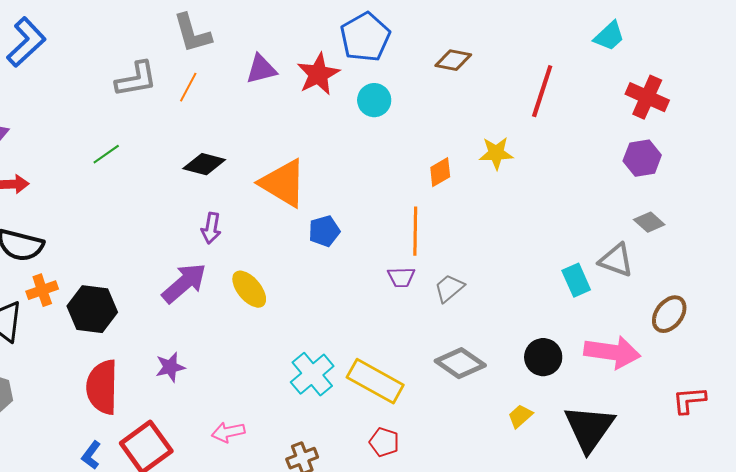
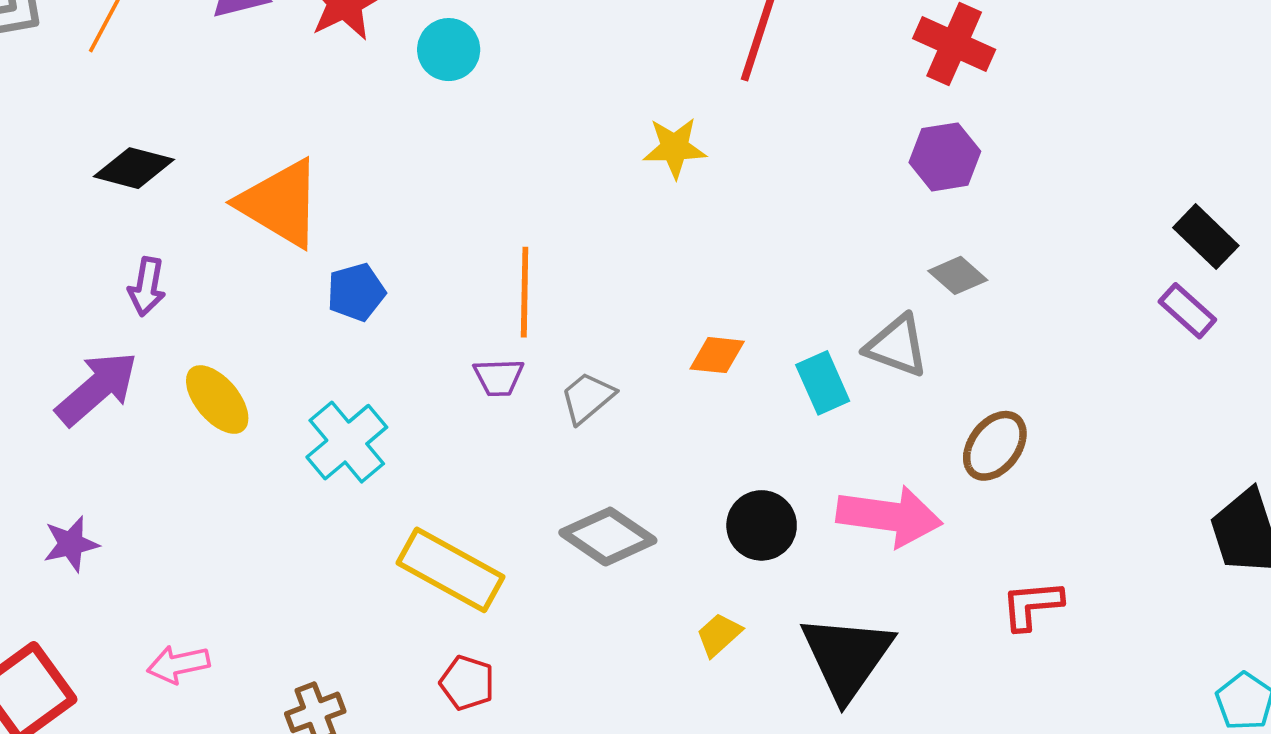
orange diamond: (440, 172) -> (717, 355), moved, turned 36
cyan cross: (312, 374) -> (347, 442), moved

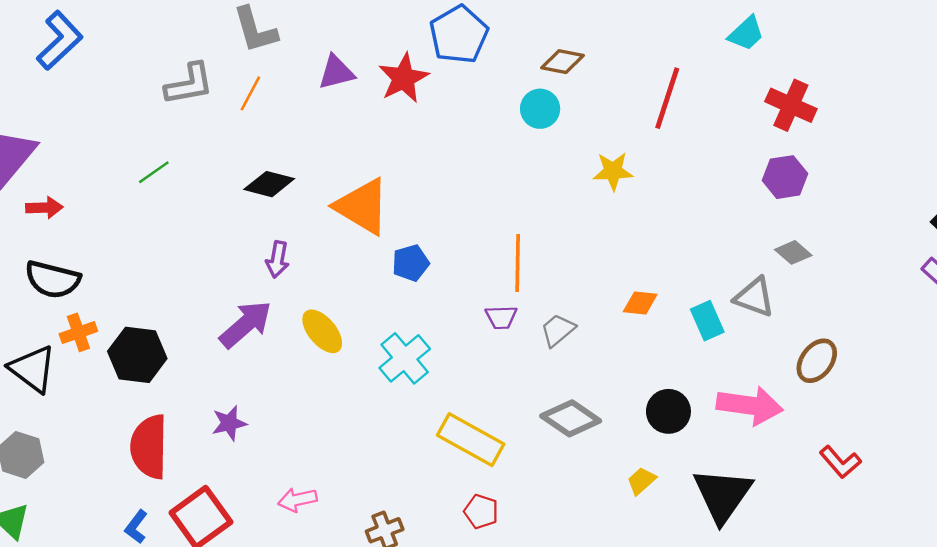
cyan circle: (449, 50) -> (540, 109), moved
red L-shape: (1032, 605) -> (840, 462), turned -126

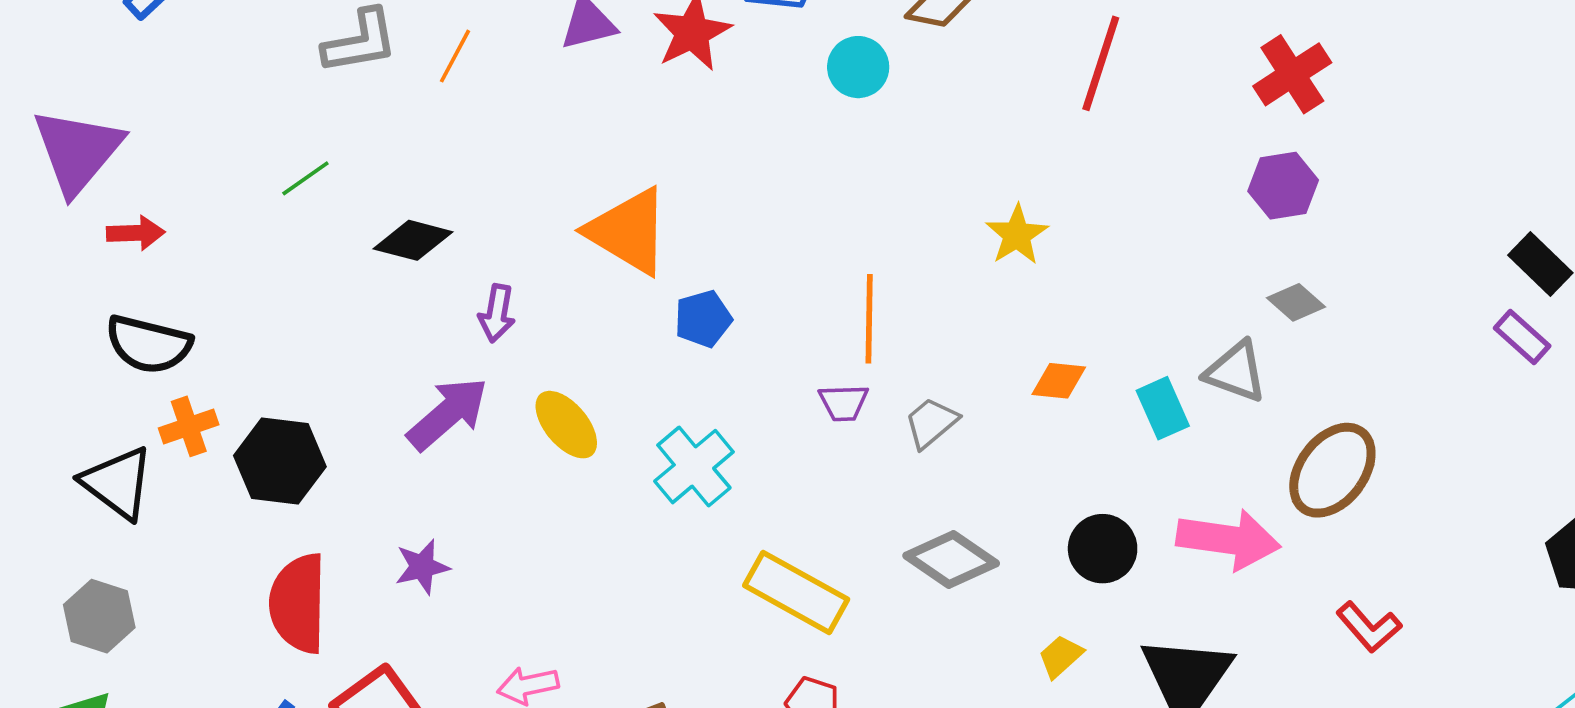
red cross: (791, 105) -> (1292, 74), turned 33
cyan circle: (540, 109) -> (858, 67), moved
yellow star: (613, 171) -> (1017, 235), moved, turned -30
black diamond: (269, 184) -> (413, 240), moved
brown ellipse: (817, 361) -> (1332, 470), size x1.4

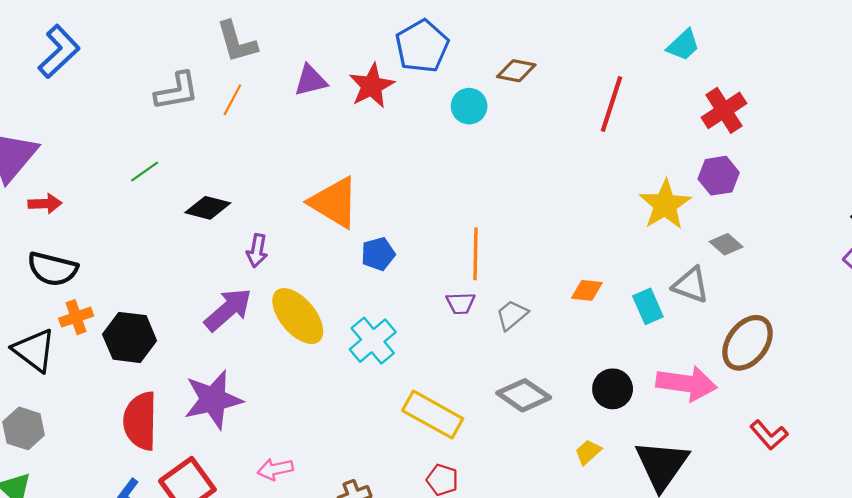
yellow star: (1017, 235) -> (665, 205), moved, size x1.4
yellow ellipse: (566, 425) -> (298, 316), size x1.4
purple star: (422, 567) -> (213, 400), size x1.8

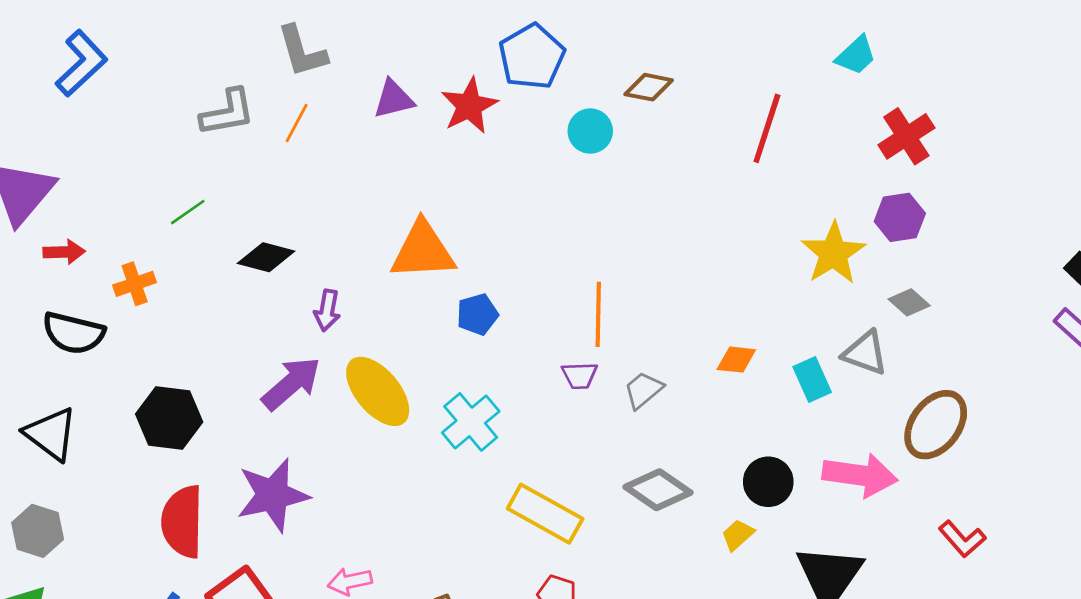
orange triangle: (334, 203) -> (423, 251), turned -34
orange cross: (76, 317) -> (135, 284), moved
yellow trapezoid: (588, 452) -> (738, 535), moved

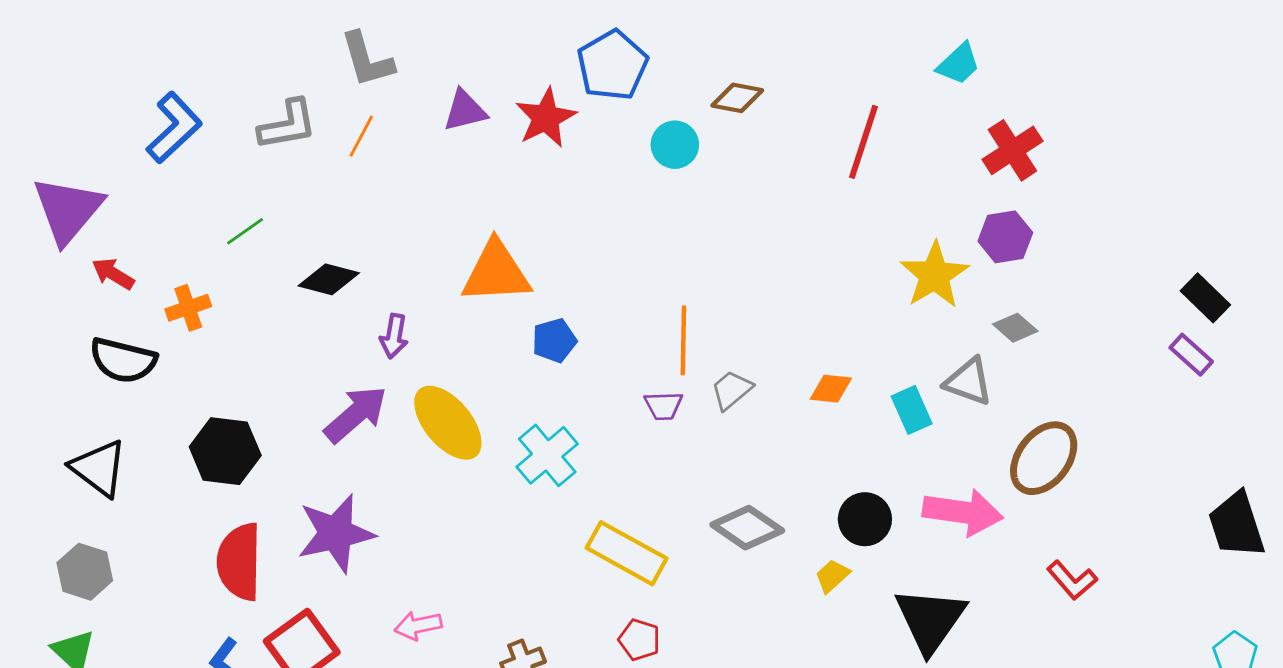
blue L-shape: (81, 63) -> (174, 128), moved
red arrow: (64, 252) -> (113, 274), turned -147
gray trapezoid: (643, 390) -> (732, 390), moved

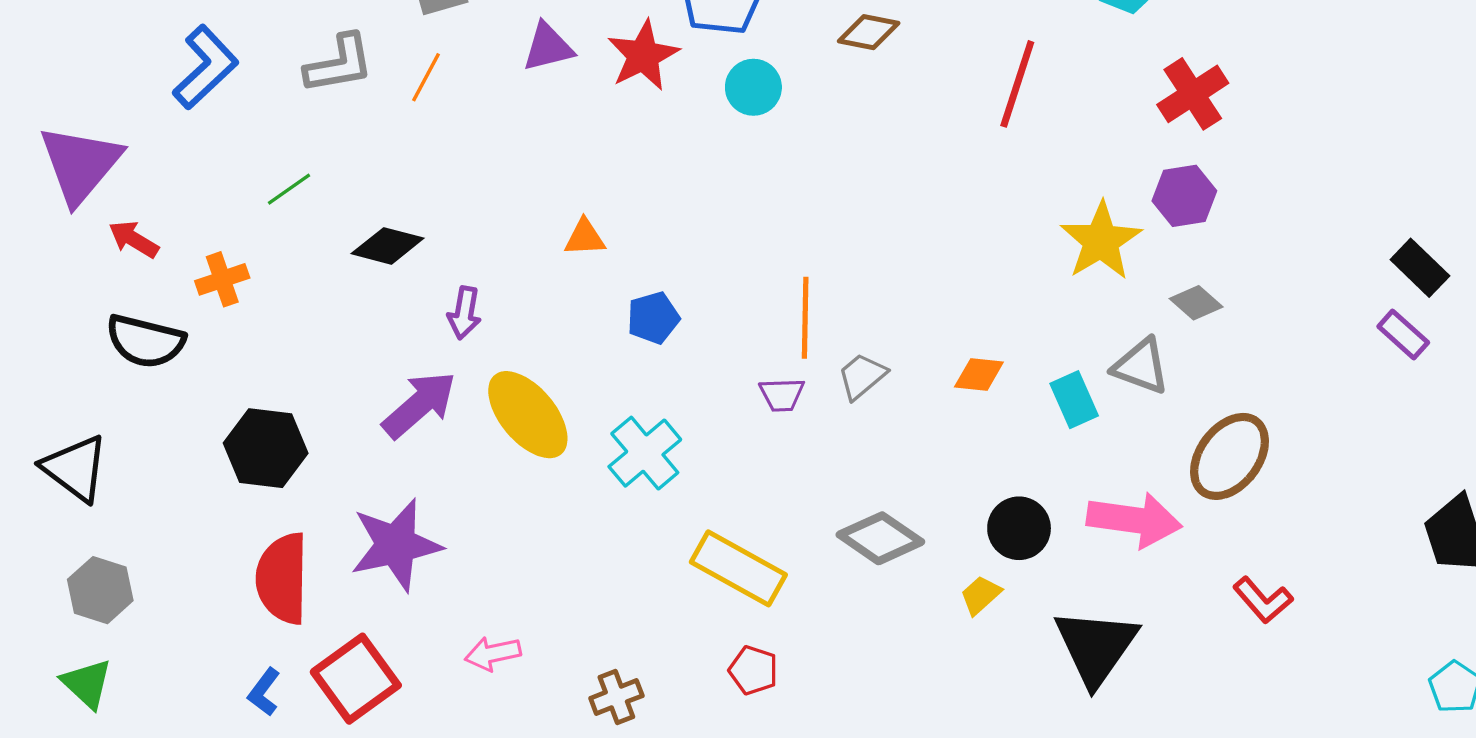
cyan circle: (675, 145) -> (753, 87), moved
orange triangle: (496, 272) -> (585, 238), size x0.5
black triangle: (99, 468) -> (75, 468), moved

